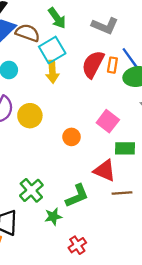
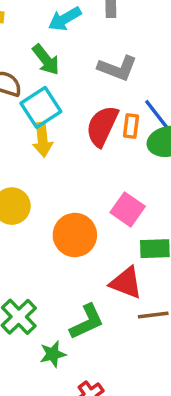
orange circle: (72, 137) -> (75, 235), size x1.6

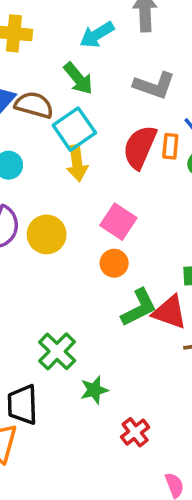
pink square: (128, 209) -> (118, 222), moved
orange circle: (75, 235) -> (114, 263), size x0.6
green L-shape: (87, 322) -> (139, 308), moved

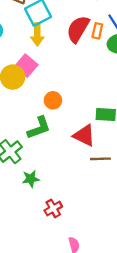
pink square: (118, 222) -> (26, 66), moved
green L-shape: (139, 308) -> (39, 128), moved

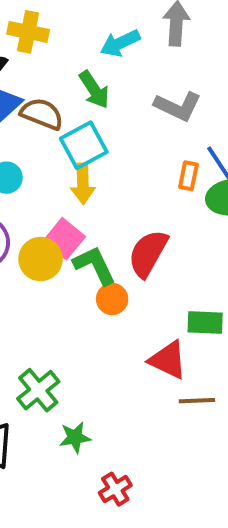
red semicircle: (78, 29) -> (148, 253), moved
green L-shape: (39, 128) -> (95, 265), moved, turned -95

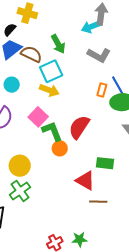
cyan arrow: (120, 43) -> (91, 27), moved
yellow arrow: (83, 184) -> (49, 90), turned -72
yellow circle: (41, 259) -> (20, 166), moved
green star: (75, 437) -> (79, 239), moved

